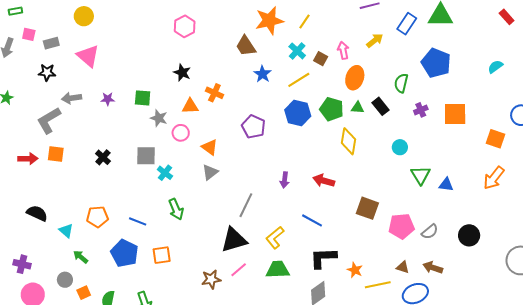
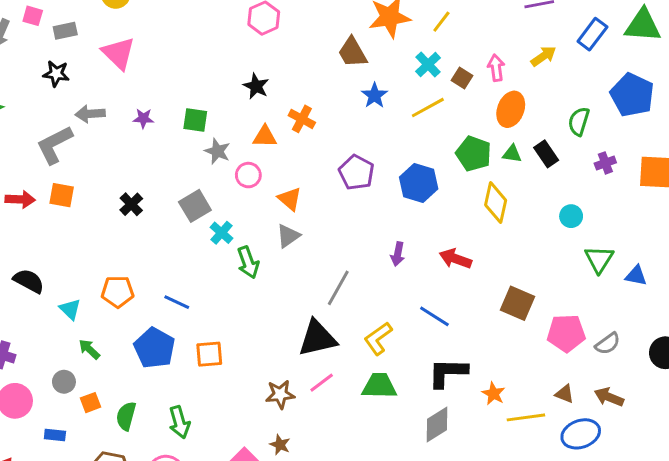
blue hexagon: (298, 113) -> (419, 183), moved
gray square: (146, 156) -> (195, 206), turned -35
green arrow: (176, 209) -> (248, 262), moved

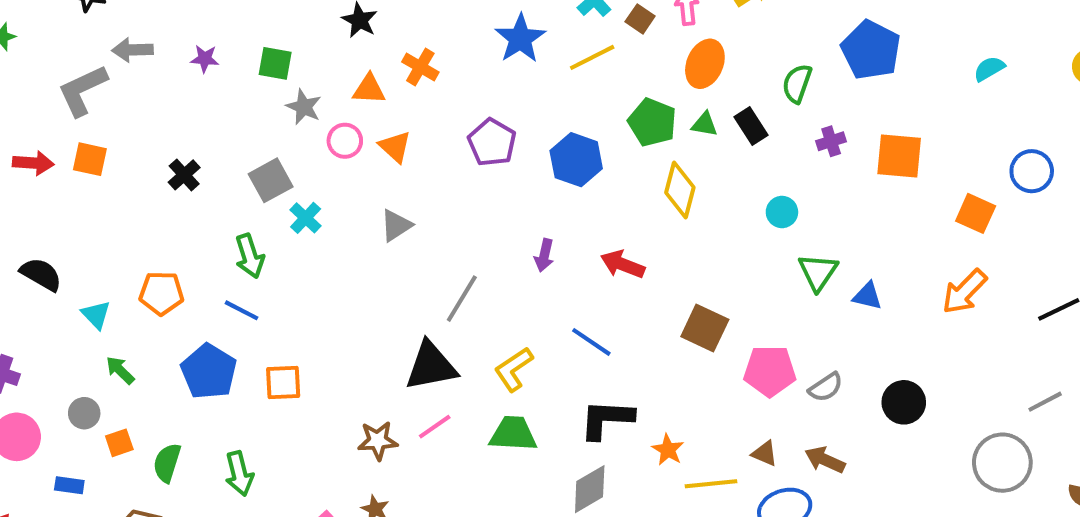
blue star: (375, 95) -> (520, 39), size x1.4
orange triangle: (290, 199) -> (395, 147), moved
green arrow: (248, 262) -> (250, 256), moved

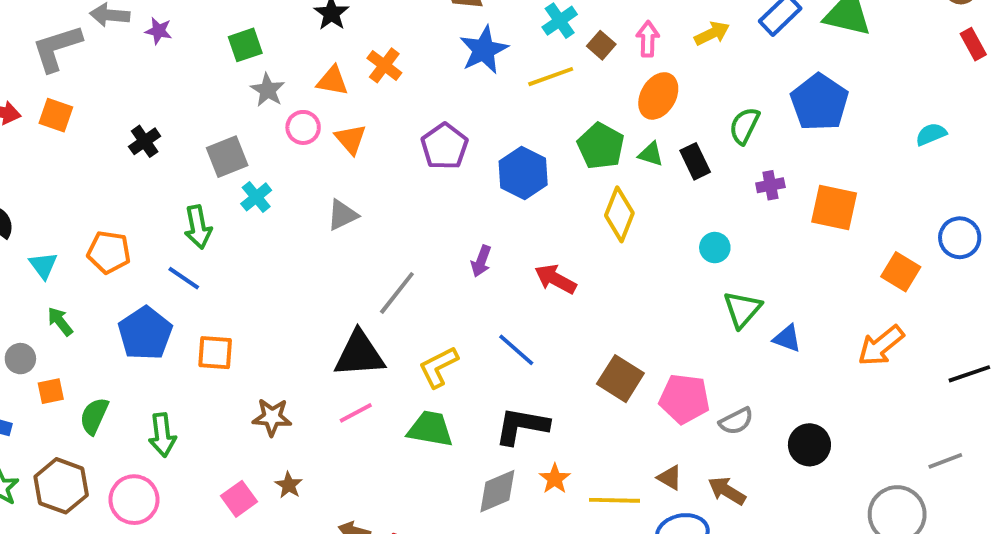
purple star: (205, 59) -> (159, 31), moved
green square: (275, 63) -> (245, 45), turned -36
brown square: (705, 328) -> (620, 379), moved
brown star: (378, 441) -> (272, 417), moved
orange star: (668, 450) -> (555, 479), moved

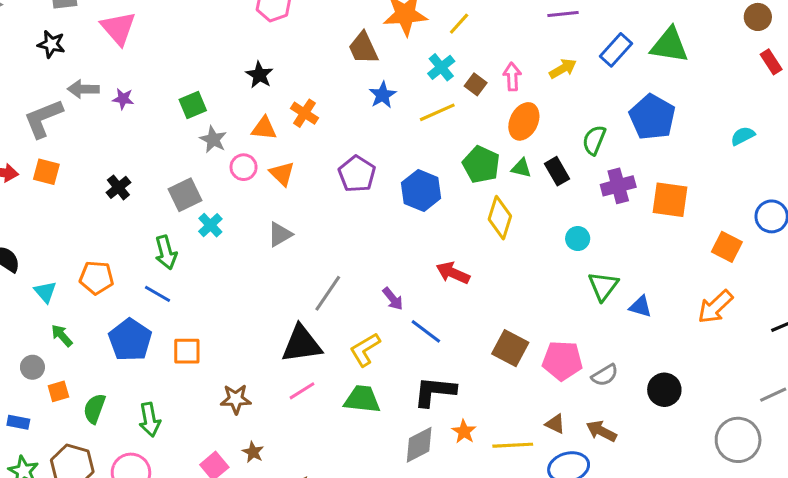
blue star: (484, 50) -> (383, 95), size x0.7
purple cross: (770, 185) -> (618, 186), size x1.5
purple arrow: (481, 261) -> (393, 299), moved, turned -55

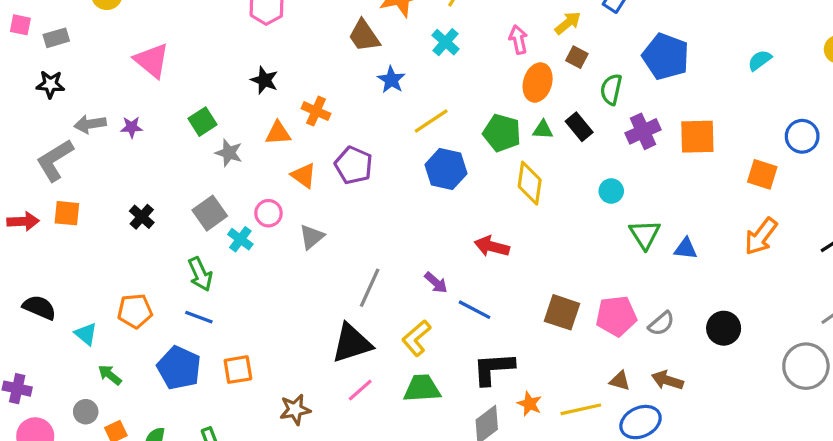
pink triangle: (118, 28) -> (152, 60), moved
brown square: (476, 84) -> (577, 57), moved
yellow line: (437, 112) -> (431, 121), moved
pink circle: (244, 167) -> (268, 213), moved
purple pentagon: (357, 174) -> (354, 165), moved

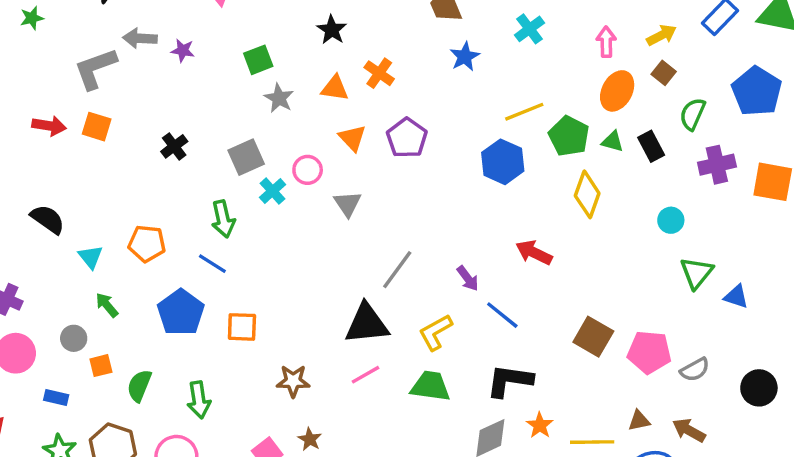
yellow line: (431, 121) -> (524, 112), moved
gray triangle: (312, 237) -> (348, 204), turned -36
brown triangle: (620, 381) -> (639, 421), turned -40

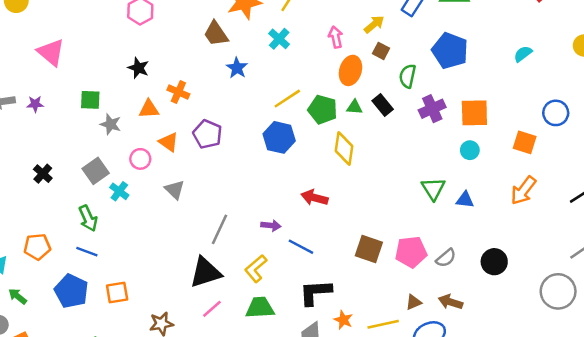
green square: (258, 60) -> (90, 100), turned 35
pink circle: (308, 170) -> (140, 159), moved
cyan circle: (671, 220) -> (470, 150), moved
purple arrow: (468, 278) -> (271, 225), turned -36

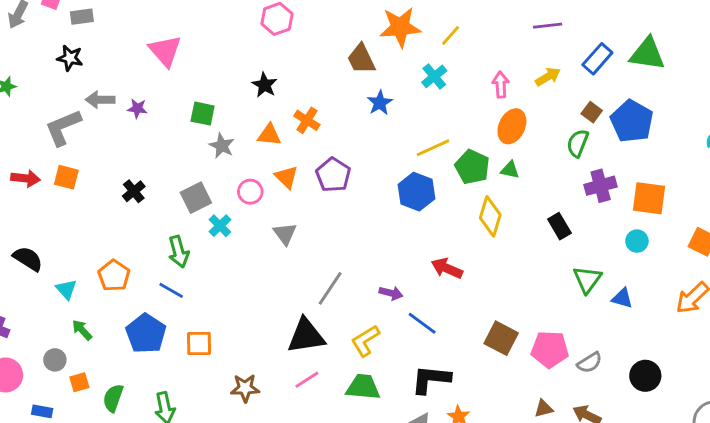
brown square: (381, 51) -> (592, 112), moved
black rectangle: (383, 105) -> (559, 226), moved
orange pentagon: (37, 247) -> (114, 276), turned 30

